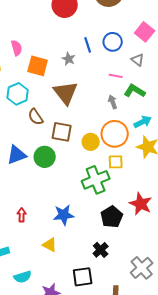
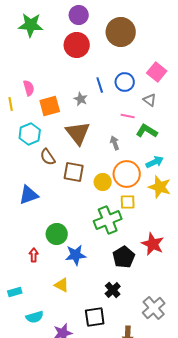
orange square: (38, 66) -> (50, 106), turned -30
gray arrow: (113, 102) -> (115, 143), moved
green circle: (45, 157) -> (57, 234), moved

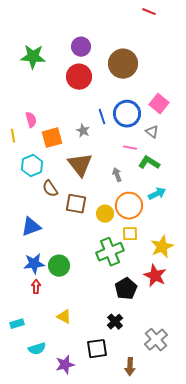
blue circle: (125, 82) -> (127, 114), size x1.4
yellow star: (160, 187) -> (162, 247), moved, turned 30
blue star: (76, 255) -> (34, 264), moved

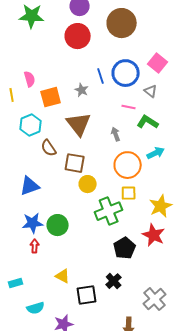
yellow circle: (105, 214) -> (88, 184), moved
black square: (97, 349) -> (87, 295), moved

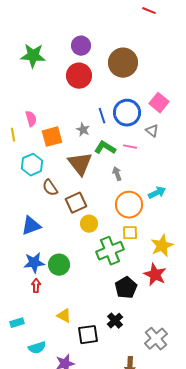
green L-shape: (148, 122) -> (105, 148), moved
brown square: (75, 163) -> (76, 203), turned -35

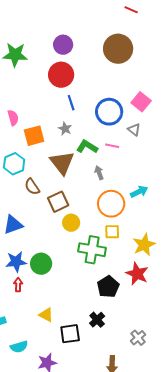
brown circle: (123, 63) -> (118, 49), moved
blue line: (102, 116) -> (71, 103), moved
green cross: (110, 251) -> (92, 250), turned 32
gray cross: (156, 339) -> (138, 338), size x0.7

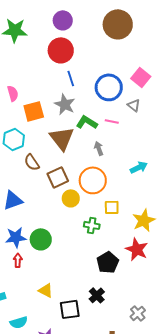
gray star: (65, 129) -> (65, 104), size x1.5
orange circle: (111, 204) -> (93, 180), moved
green cross: (92, 250) -> (92, 225), size x0.6

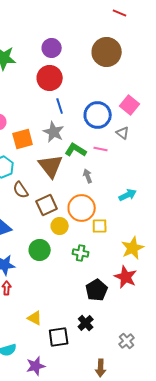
yellow square: (112, 207) -> (100, 226), moved
green circle: (41, 239) -> (40, 250), moved

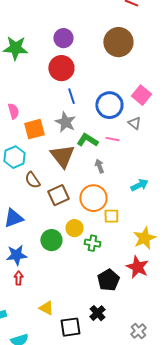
yellow circle: (60, 226) -> (74, 228), moved

